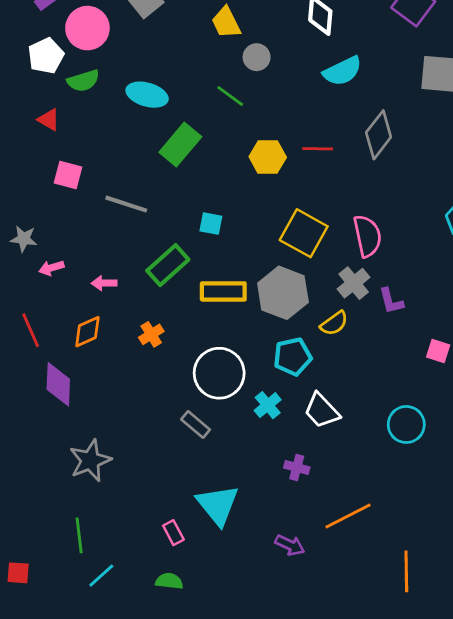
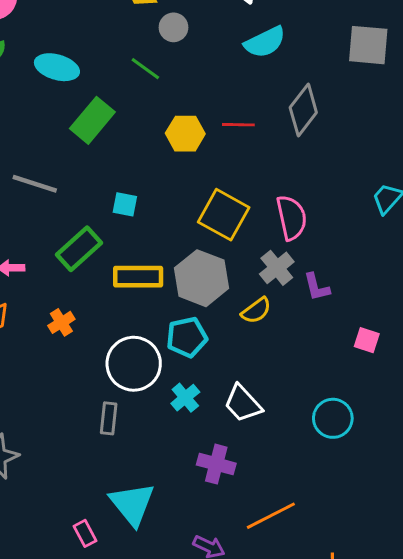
cyan pentagon: (293, 357) -> (187, 337), moved
gray rectangle: (196, 424) -> (109, 418), turned 56
purple cross: (297, 467) -> (216, 464), size x1.4

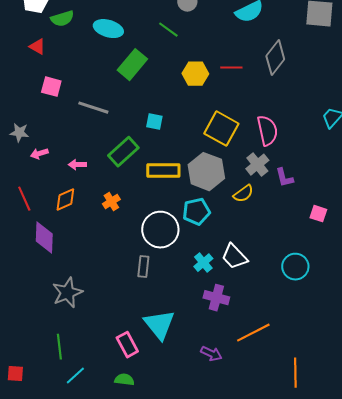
cyan cross: (185, 398) -> (203, 263), moved
pink rectangle: (85, 533) -> (127, 345), size x1.4

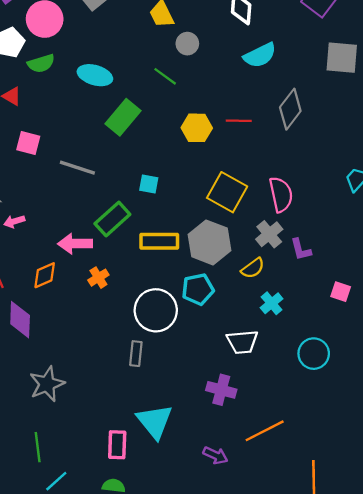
pink arrow: (77, 165) -> (75, 244), moved, size x1.6
white trapezoid: (234, 257) -> (242, 342), turned -52
cyan cross: (203, 263) -> (272, 303), moved
pink rectangle: (127, 345) -> (117, 445), turned 30

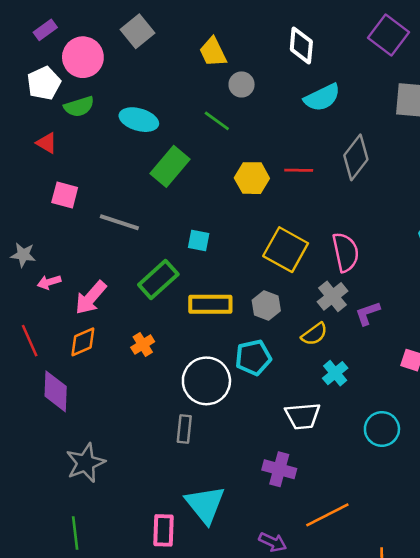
gray hexagon: (210, 242) -> (266, 305), size x0.6
pink arrow: (75, 244) -> (91, 298), moved, turned -48
purple L-shape: (301, 249) -> (368, 313), turned 85

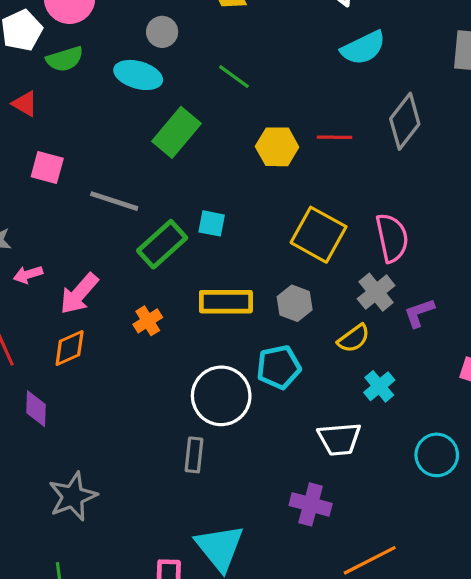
gray circle: (242, 84) -> (162, 32), moved
green rectangle: (158, 279) -> (162, 244), moved
orange cross: (143, 344) -> (148, 321), moved
purple diamond: (56, 391) -> (36, 409), size x0.7

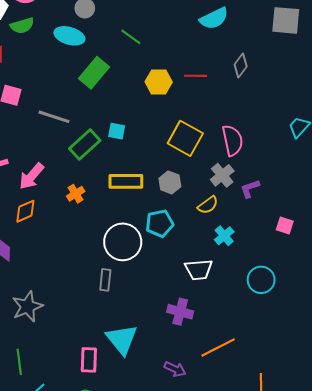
gray diamond: (405, 121) -> (241, 66), size x0.7

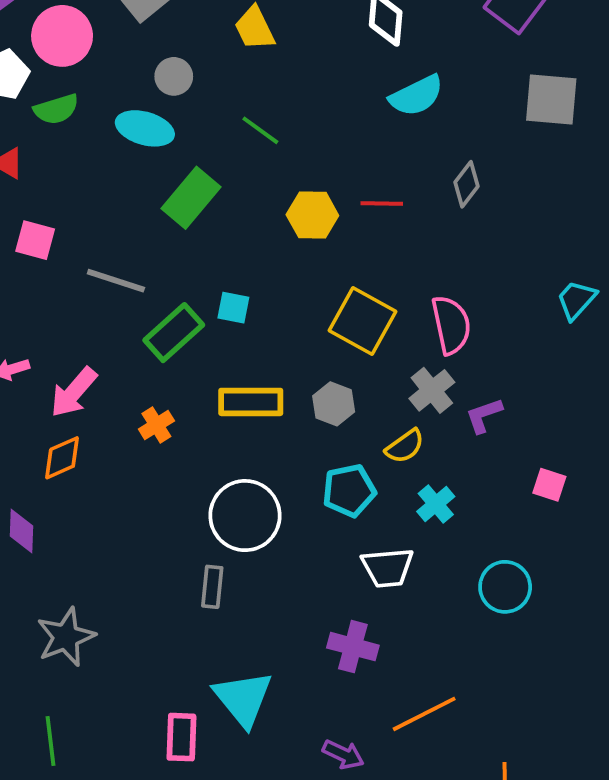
cyan pentagon: (160, 223) -> (349, 491), moved

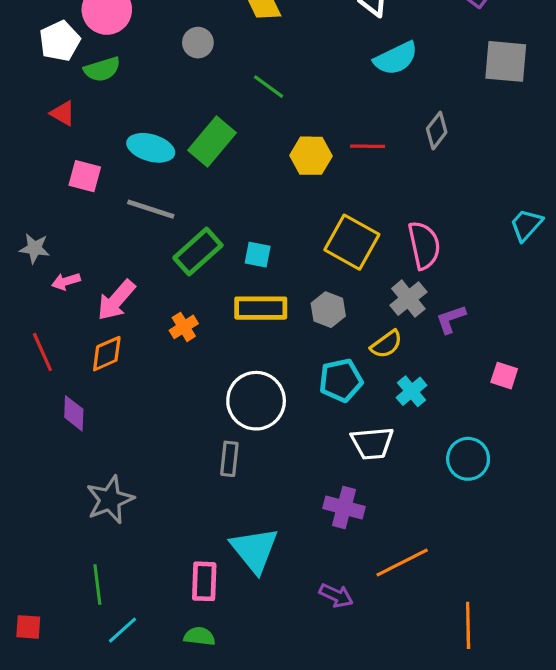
cyan ellipse: (145, 128) -> (151, 148), moved
cyan square: (233, 308) -> (258, 255), moved

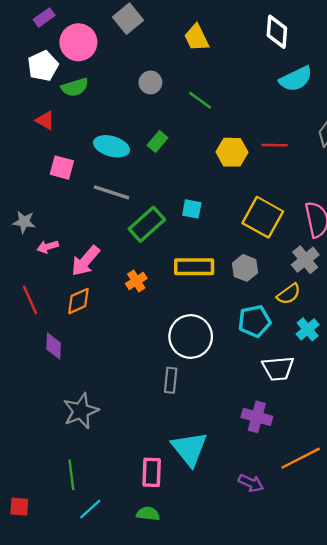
gray circle: (198, 43) -> (150, 82), moved
green rectangle: (212, 142) -> (158, 142), size x0.6
cyan square: (258, 255) -> (192, 209), moved

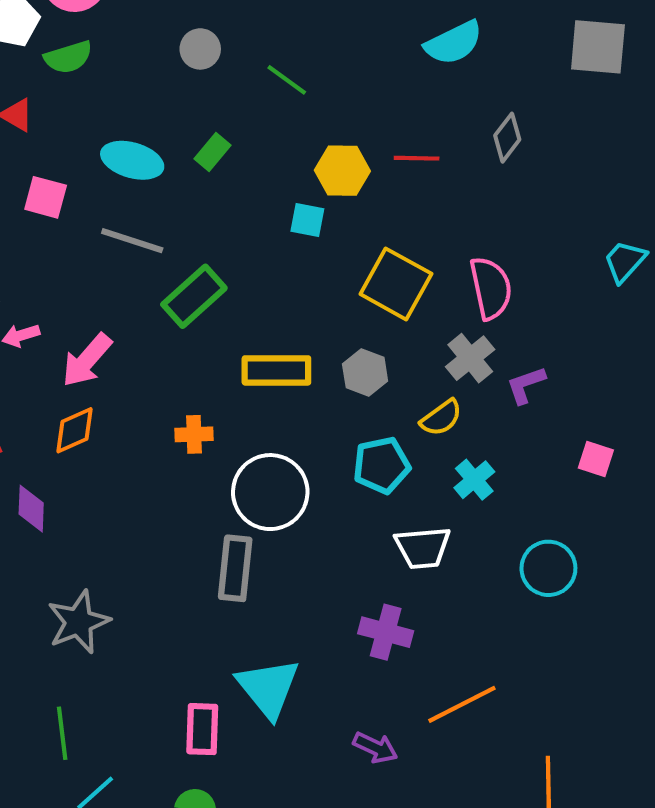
cyan square: (192, 209) -> (307, 220), moved
orange cross: (136, 281) -> (194, 434), moved, turned 30
gray rectangle: (171, 380) -> (235, 568), size x1.4

